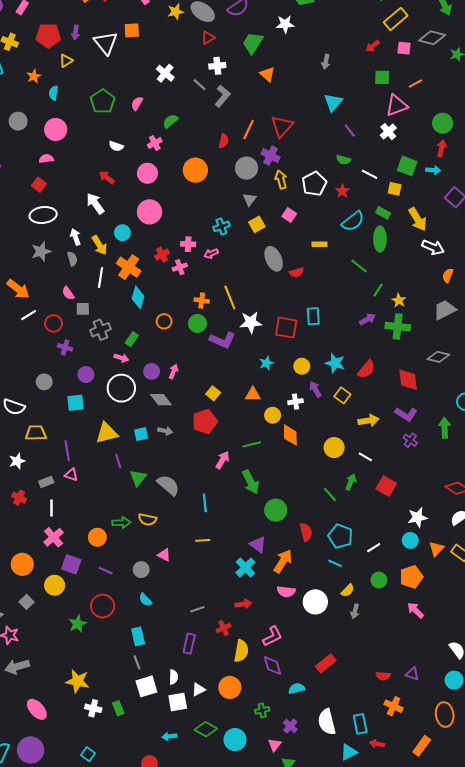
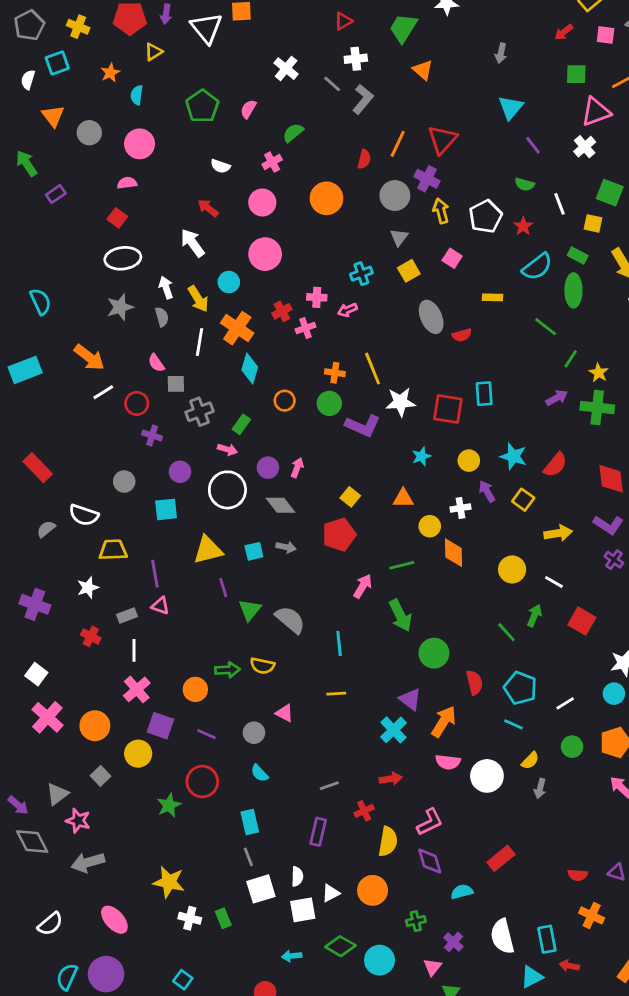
white line: (370, 174) -> (560, 204), turned 42

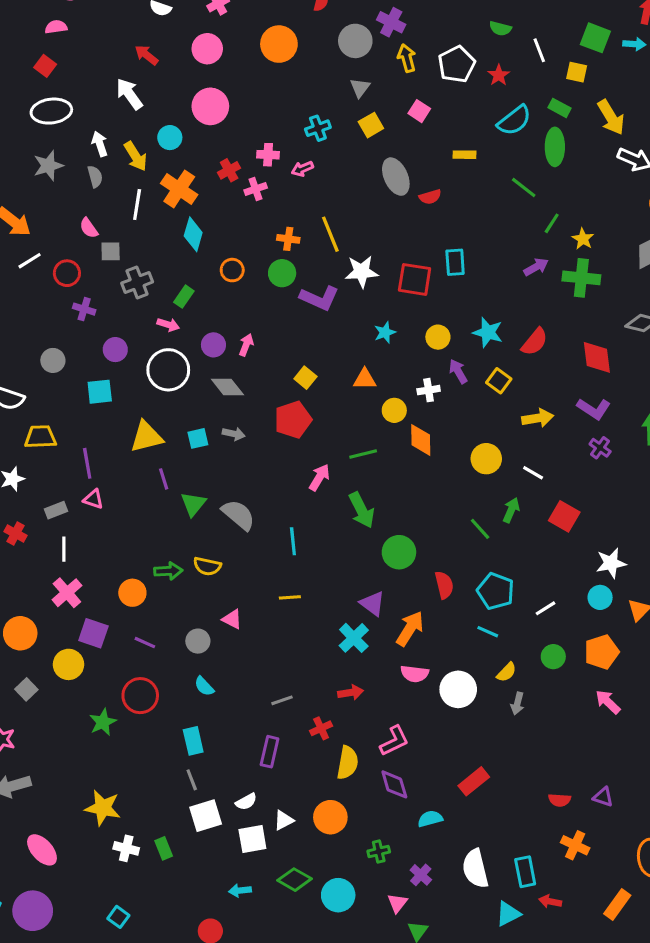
white semicircle: (297, 876) -> (246, 802), turned 60

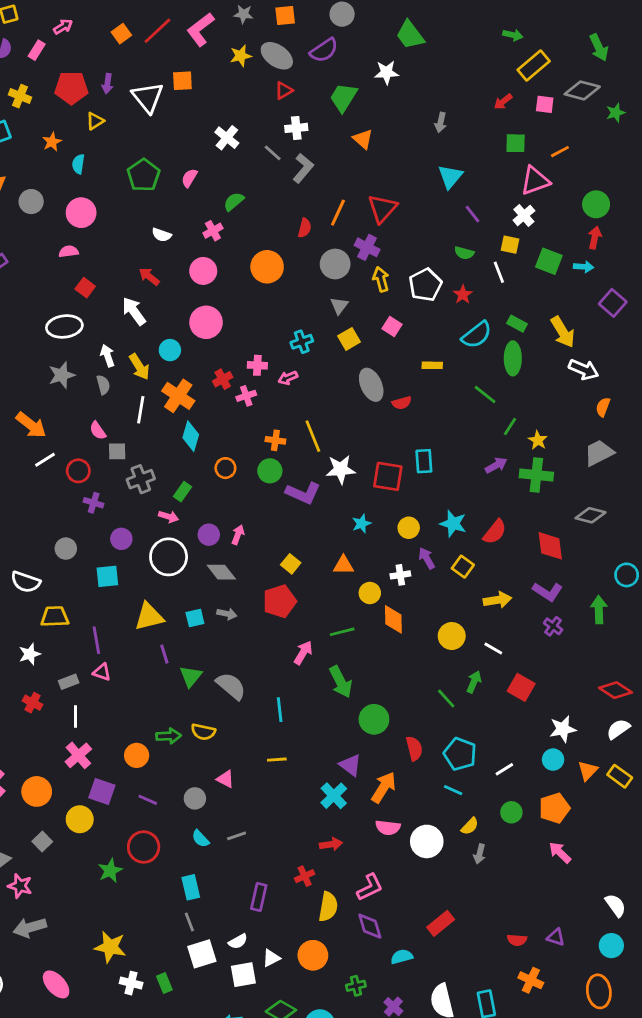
red square: (45, 66) -> (85, 288), moved
yellow square: (577, 72) -> (510, 245), moved
gray line: (282, 700) -> (237, 836), moved

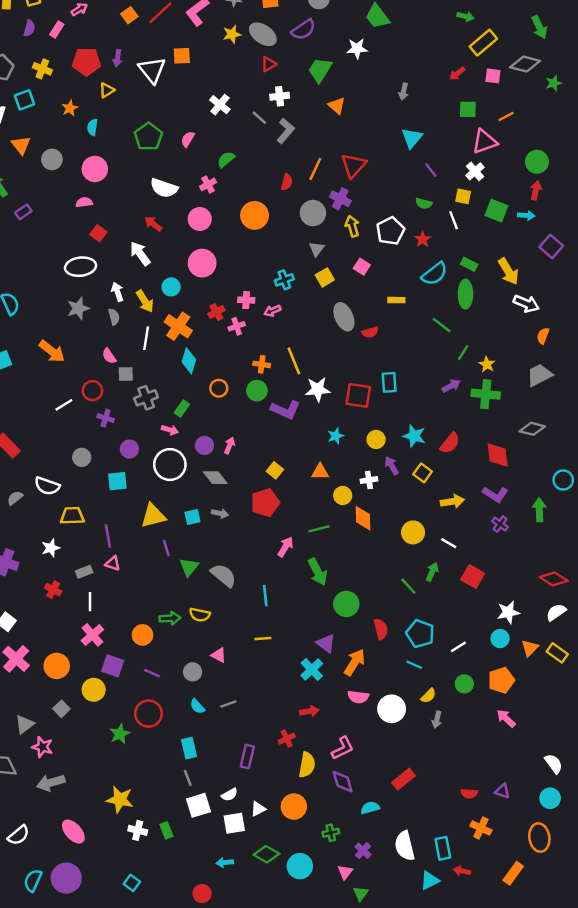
white semicircle: (162, 235) -> (164, 188), size x1.6
white line: (45, 460) -> (64, 405), moved

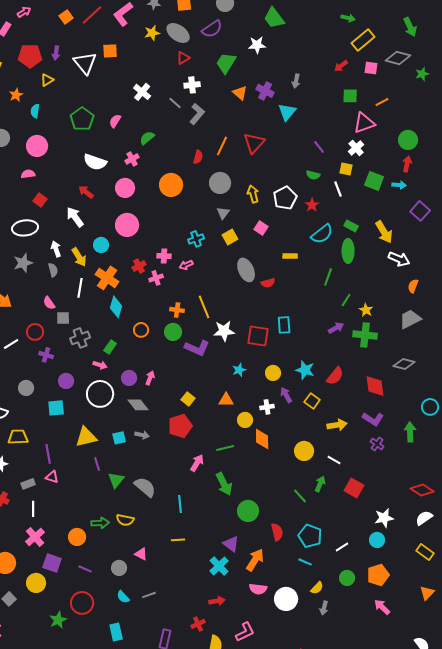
cyan triangle: (412, 138) -> (287, 112), moved
purple cross: (340, 199) -> (265, 91), moved
green line: (442, 325) -> (328, 277), turned 72
orange triangle: (530, 648) -> (427, 593), moved

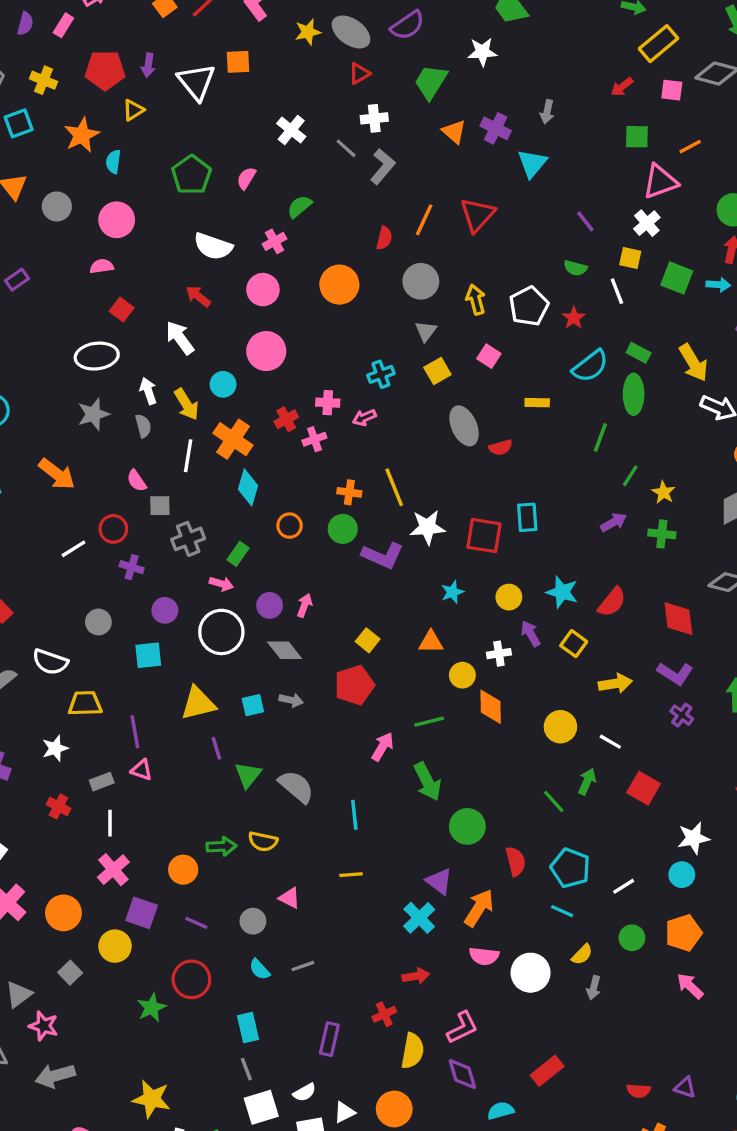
orange star: (16, 95) -> (82, 135), size x1.5
green cross: (365, 335) -> (662, 534), size x0.7

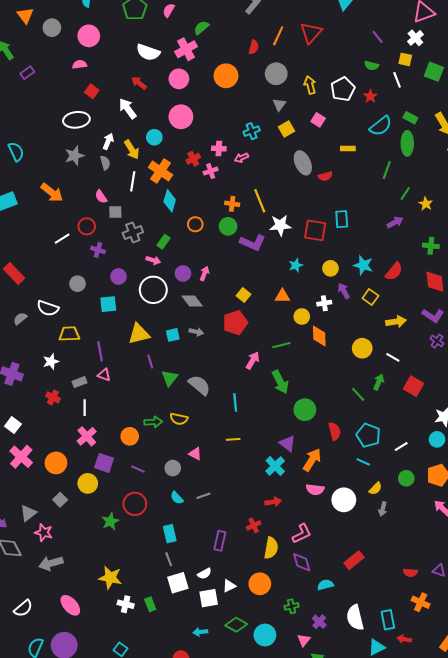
pink cross: (275, 241) -> (186, 49), size x1.5
white arrow: (148, 391) -> (108, 141), turned 42
green cross: (662, 534) -> (431, 246), moved

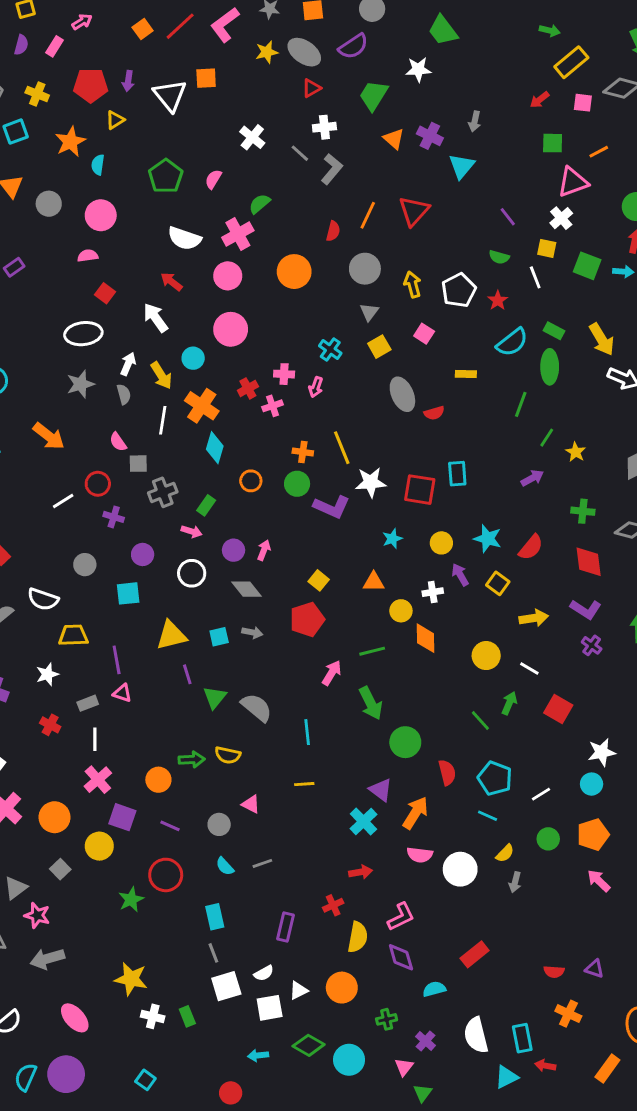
cyan cross: (252, 131) -> (330, 349), turned -35
pink arrow: (241, 158) -> (316, 387), turned -48
white circle: (153, 290) -> (192, 573), size x0.7

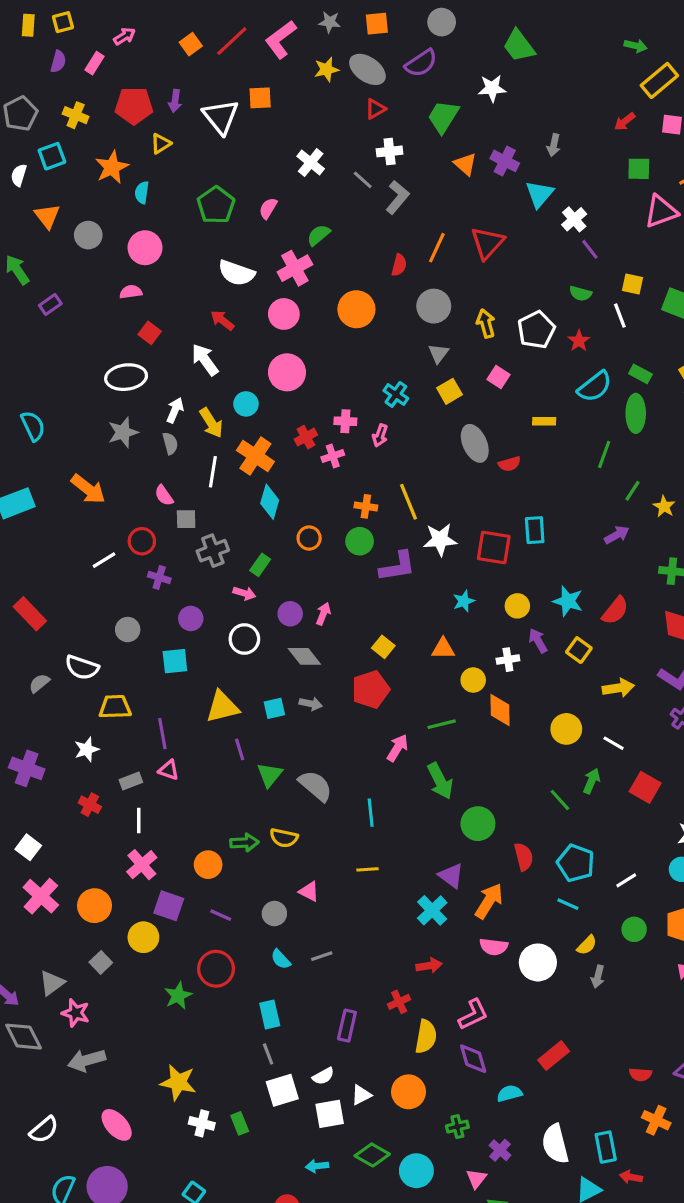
white cross: (561, 218) -> (574, 219), moved
purple L-shape: (332, 507) -> (397, 566), turned -33

